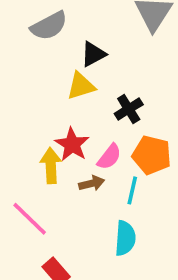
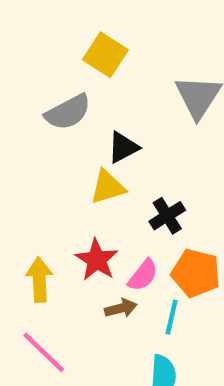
yellow arrow: (51, 166) -> (39, 280), moved

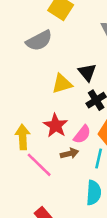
black triangle: (123, 147) -> (87, 72), moved, turned -42
pink line: (44, 352) -> (39, 165), moved

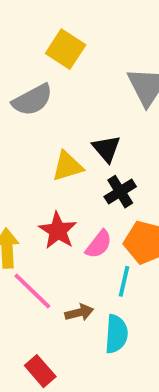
brown arrow: (70, 153) -> (79, 313), moved

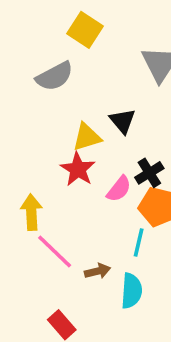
black cross: (120, 192) -> (149, 173), moved
red star: (58, 231) -> (78, 169), moved
pink semicircle: (99, 244) -> (119, 189), moved

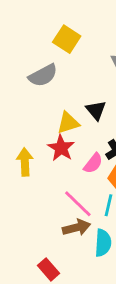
yellow arrow: (31, 212) -> (25, 162), moved
pink line: (55, 251) -> (78, 204), moved
brown arrow: (97, 271) -> (76, 228), size x1.4

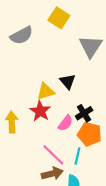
yellow square: (67, 39) -> (59, 18), moved
gray semicircle: (43, 75) -> (22, 35), moved

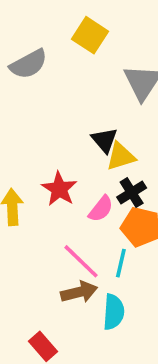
yellow triangle: (46, 91) -> (121, 156), moved

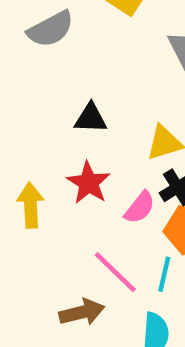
black triangle: (104, 140) -> (91, 118), moved, turned -48
brown arrow: (79, 292) -> (82, 312), moved

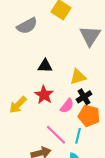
yellow arrow: (31, 205) -> (18, 105), turned -132

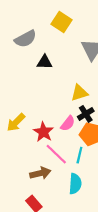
black triangle: (45, 66) -> (45, 62), moved
red star: (44, 95) -> (43, 132), moved

